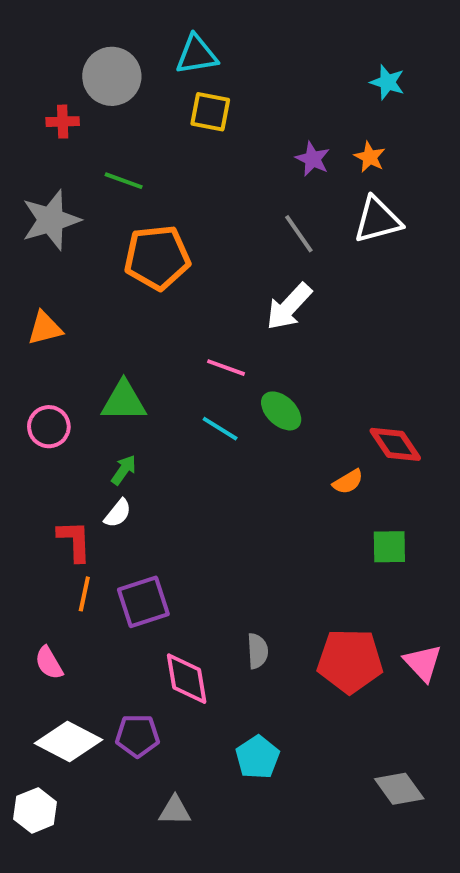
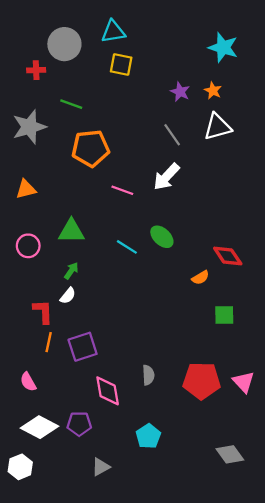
cyan star: (387, 82) -> (223, 47), size x1.5
pink line: (226, 368) -> (122, 190), moved
gray triangle: (175, 810) -> (101, 467), turned -30

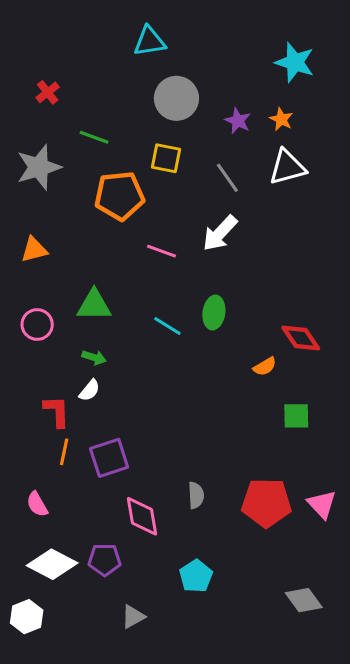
gray circle: (64, 44) -> (176, 98), moved
yellow square: (121, 64) -> (166, 158), moved
red cross: (36, 70) -> (48, 92), turned -36
green ellipse: (162, 237) -> (214, 313), turned 55
green arrow: (71, 271) -> (94, 357), turned 72

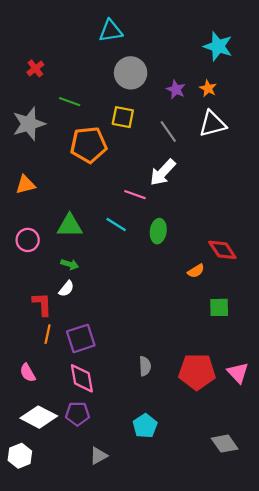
pink line: (161, 251) -> (135, 195), moved
cyan line: (167, 326) -> (116, 224), moved
pink diamond: (142, 516) -> (82, 378), moved

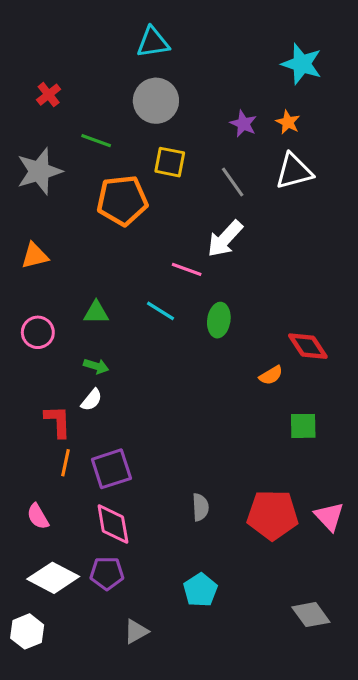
gray circle: (131, 73) -> (156, 101), moved
green triangle: (70, 226) -> (96, 312), size x0.7

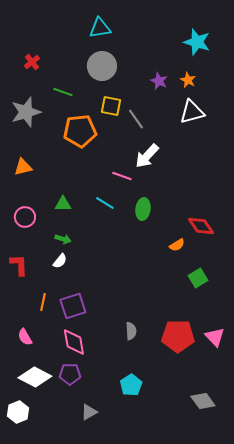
gray line: (233, 182) -> (136, 119), moved
red L-shape: (58, 421) -> (19, 265), moved
green square: (303, 426) -> (198, 278), turned -30

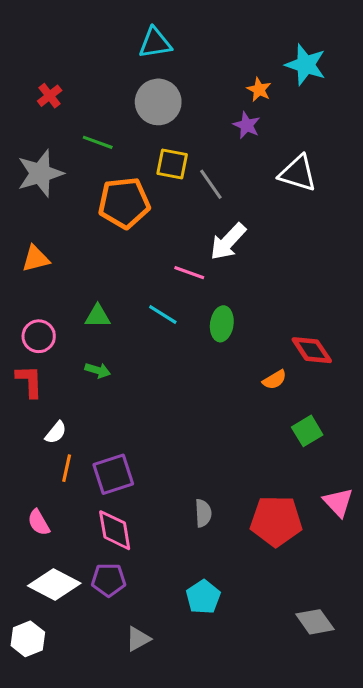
orange star: (188, 80) -> (259, 90), moved
white triangle: (192, 112) -> (298, 173), turned 32
white semicircle: (60, 261) -> (56, 432), moved
red L-shape: (19, 265) -> (29, 381), moved
pink triangle: (215, 337) -> (338, 502), moved

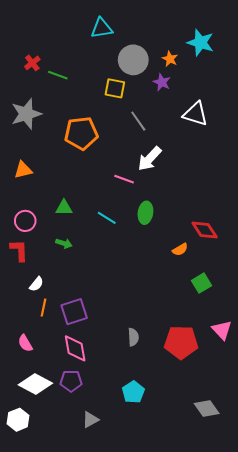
gray circle: (158, 102) -> (133, 60), moved
green line: (98, 142) -> (58, 75), moved
yellow square: (172, 164) -> (115, 88), moved
cyan line: (163, 315) -> (107, 218), moved

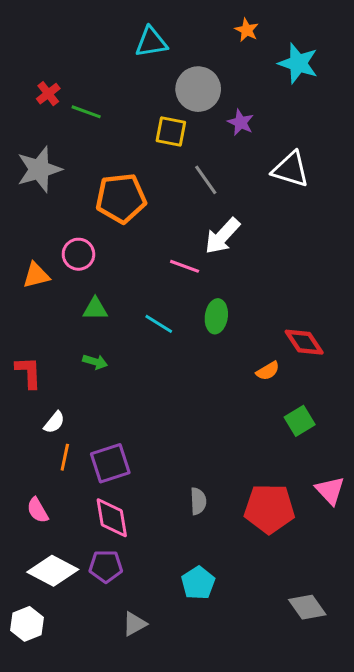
orange star: (170, 59) -> (247, 30), moved
orange triangle: (23, 170) -> (36, 275), moved
pink circle: (25, 221) -> (78, 254), moved

